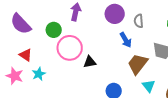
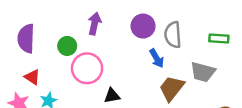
gray semicircle: (139, 21) -> (173, 35), size x1.5
purple semicircle: (21, 24) -> (26, 38), turned 45
black triangle: (90, 62) -> (112, 96), moved

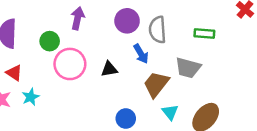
black triangle: (112, 96) -> (109, 69), moved

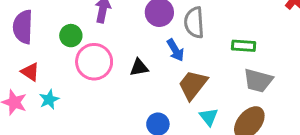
green rectangle: (204, 34) -> (244, 46), moved
gray trapezoid: (188, 68) -> (258, 81), moved

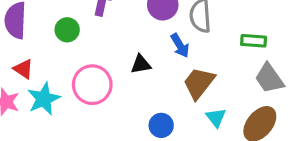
pink circle: (94, 62) -> (92, 85), moved
gray trapezoid: (258, 81) -> (269, 78), turned 40
cyan star: (49, 99) -> (44, 99), size x1.5

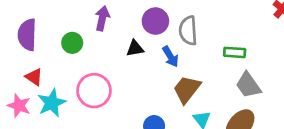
black triangle: (141, 64) -> (135, 48), moved

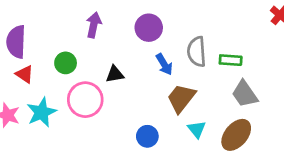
gray semicircle: (188, 31) -> (197, 52), moved
green circle: (72, 43) -> (66, 63), moved
black triangle: (135, 48) -> (115, 74), moved
red triangle: (34, 77) -> (25, 74), moved

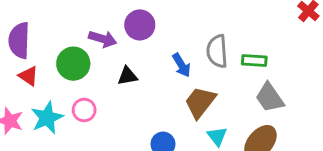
purple arrow: (94, 25) -> (103, 39), moved, turned 95
purple circle: (149, 28) -> (140, 25), moved
green circle: (66, 63) -> (73, 64), size x1.4
pink circle: (85, 100) -> (84, 110), moved, size x0.6

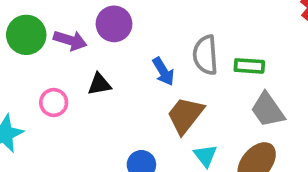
green circle: (73, 64) -> (26, 35), moved
pink circle: (84, 110) -> (54, 103), moved

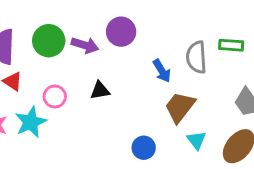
green rectangle: (249, 66) -> (231, 45), moved
black triangle: (99, 84) -> (100, 90), moved
pink circle: (54, 103) -> (55, 96), moved

